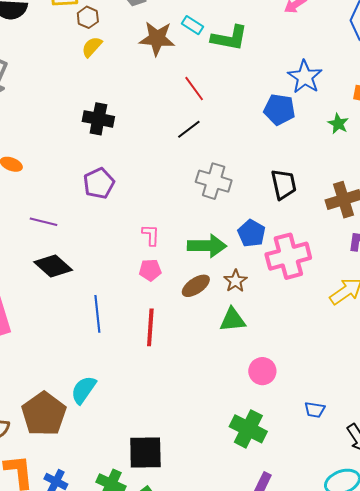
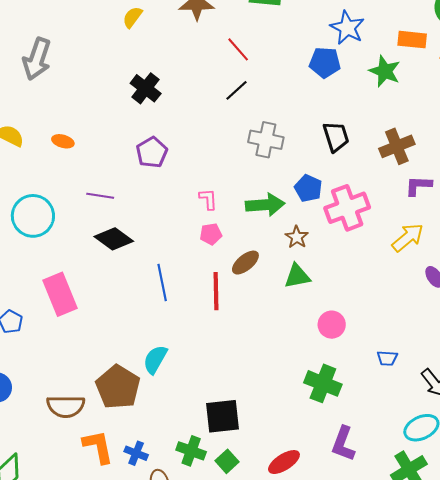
black cross: (98, 119) -> (146, 88), turned 32
green star: (338, 124) -> (385, 71), size x1.5
brown ellipse: (196, 286) -> (245, 263), moved

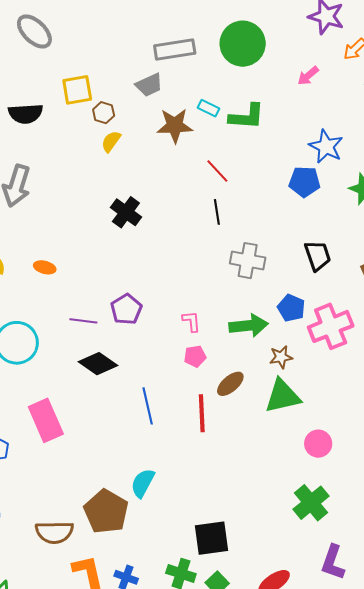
black line: (237, 90) -> (217, 212), turned -55
purple pentagon: (152, 152) -> (126, 309), moved
brown star: (297, 237) -> (281, 357), turned 30
green triangle: (297, 276) -> (283, 396), size x1.4
green cross: (323, 383) -> (311, 503), turned 30

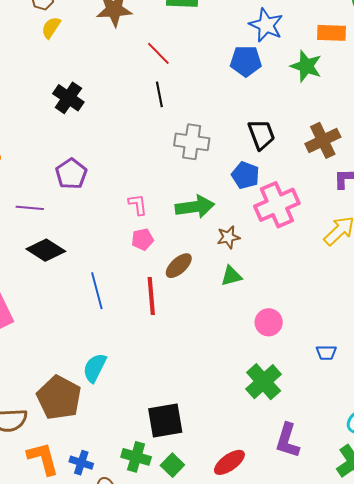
blue pentagon: (291, 308) -> (245, 175), moved
purple pentagon: (126, 309) -> (71, 174), moved
green triangle: (283, 396) -> (231, 276), size x0.6

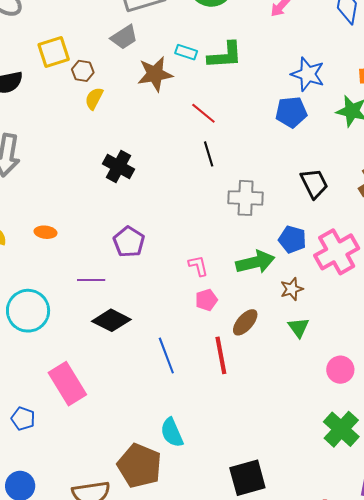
blue pentagon: (245, 175) -> (292, 239), moved
green triangle: (231, 276) -> (299, 327), turned -45
cyan semicircle: (95, 368) -> (172, 433), turned -44

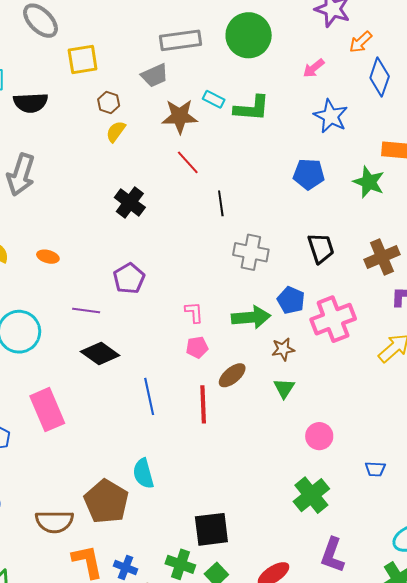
yellow square: (54, 52) -> (83, 60), moved
blue star: (308, 74) -> (331, 116), moved
red line: (203, 113) -> (188, 162), moved

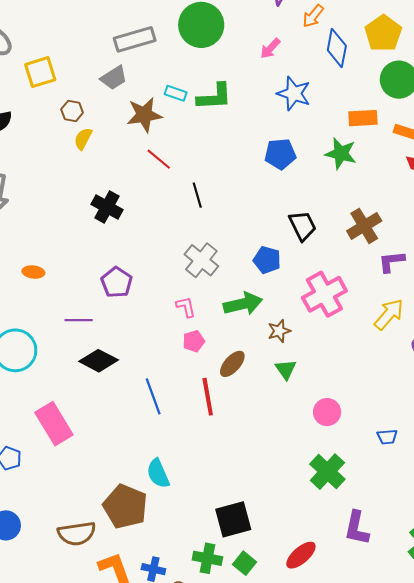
gray cross: (251, 252) -> (201, 260), moved, turned 36
blue pentagon: (291, 300) -> (267, 260), moved

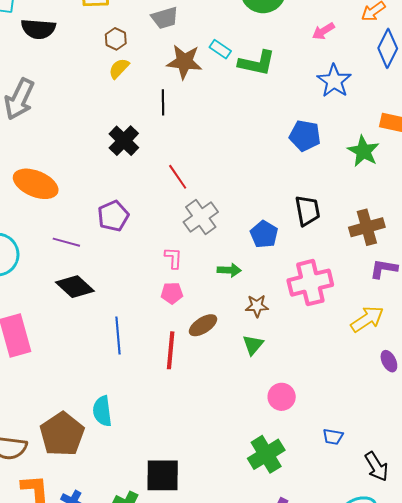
red line: (159, 159) -> (178, 177), moved
black line: (197, 195) -> (163, 102), moved
orange ellipse: (33, 272) -> (36, 184), size x2.0
green arrow: (243, 304) -> (229, 270), size x0.6

